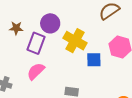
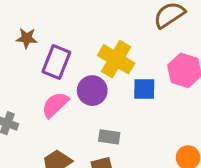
purple circle: (50, 23) -> (92, 91), moved

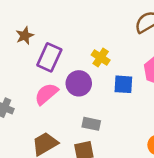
brown star: (27, 38) -> (25, 36), turned -30
yellow cross: (116, 59) -> (101, 57), size x0.6

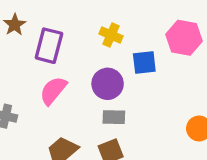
purple circle: (79, 83) -> (108, 84), moved

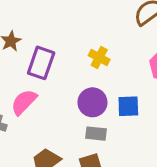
blue square: (144, 63) -> (128, 106), moved
pink semicircle: (53, 91) -> (24, 102), moved

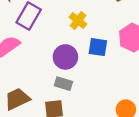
blue square: (128, 106) -> (98, 47), moved

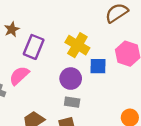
yellow cross: (78, 21) -> (77, 45), size x1.5

